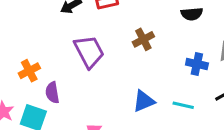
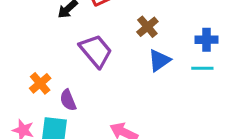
blue triangle: (144, 101) -> (159, 60), moved
cyan line: (183, 105) -> (202, 68), moved

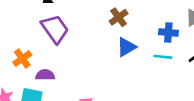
purple trapezoid: (96, 51) -> (55, 29), moved
purple semicircle: (68, 100) -> (45, 75), turned 108

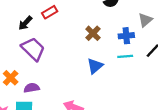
brown cross: (119, 17) -> (93, 33), moved
blue triangle: (126, 47) -> (95, 66), moved

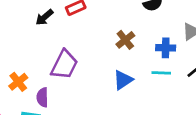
purple trapezoid: (33, 49) -> (64, 65), moved, turned 65
purple semicircle: (32, 88) -> (42, 97), turned -88

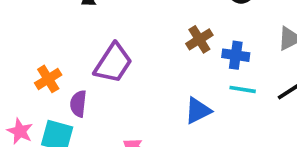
blue cross: (166, 48) -> (236, 55), moved
blue triangle: (123, 80) -> (198, 111), moved

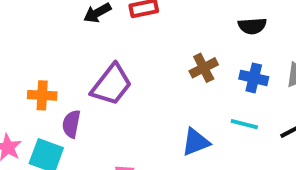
blue cross: (236, 55) -> (254, 78), moved
orange cross: (48, 79) -> (42, 95), turned 30

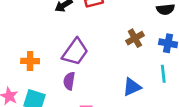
purple semicircle: (71, 124) -> (69, 81), moved
cyan line: (244, 124) -> (163, 74), turned 72

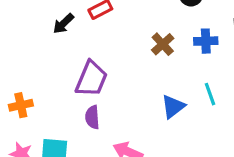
orange cross: (30, 61) -> (21, 105), moved
cyan line: (163, 74) -> (210, 94), moved

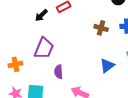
brown cross: (163, 44) -> (101, 28), turned -32
purple trapezoid: (91, 79) -> (44, 48), moved

